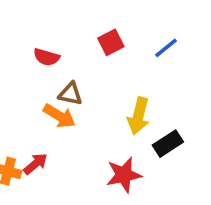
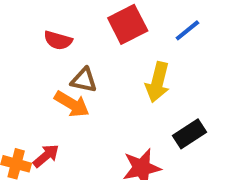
red square: (111, 42) -> (128, 24), size x1.4
yellow arrow: (138, 116) -> (158, 82), moved

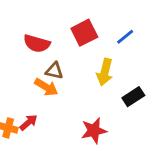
red semicircle: (58, 40) -> (37, 44), size x1.4
black rectangle: (189, 134) -> (133, 97), moved

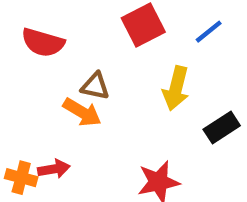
red semicircle: (37, 44) -> (43, 42), moved
red arrow: (29, 122) -> (54, 169), turned 30

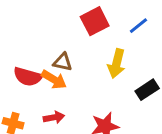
red semicircle: (43, 42) -> (28, 77), moved
red arrow: (54, 169) -> (54, 117), moved

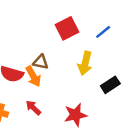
orange arrow: (54, 80) -> (33, 76), turned 30
red arrow: (54, 117) -> (33, 108), turned -126

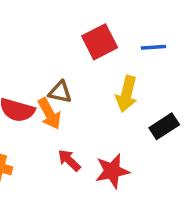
blue line: (103, 32) -> (153, 47), turned 35
red arrow: (33, 108) -> (69, 160), moved

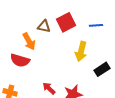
brown triangle: (60, 92) -> (44, 26), moved
orange arrow: (49, 114) -> (29, 41), moved

